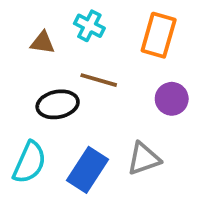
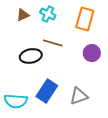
brown triangle: (43, 43) -> (23, 15), moved, turned -32
gray triangle: (144, 159) -> (79, 96), moved
cyan semicircle: (29, 162) -> (16, 101), moved, turned 70

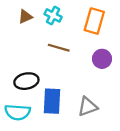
black ellipse: (31, 56) -> (26, 81), moved
blue rectangle: (47, 91) -> (52, 101), turned -30

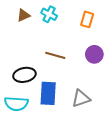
orange rectangle: (94, 21) -> (87, 19), size x0.7
brown line: (59, 48) -> (55, 55), moved

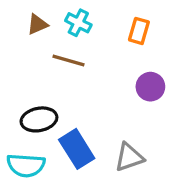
brown line: (55, 55) -> (68, 60), moved
blue rectangle: (48, 93) -> (77, 149), turned -35

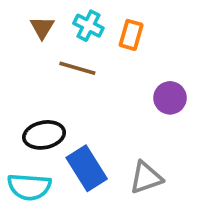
brown triangle: (37, 24) -> (42, 28), turned -35
orange rectangle: (139, 31) -> (131, 35), moved

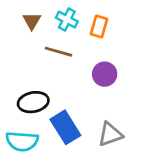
purple circle: (170, 98) -> (105, 74), moved

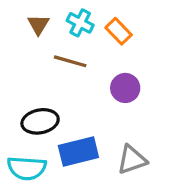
orange rectangle: (99, 27) -> (119, 31), turned -60
blue rectangle: (65, 127) -> (78, 151), turned -72

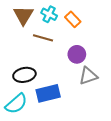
brown triangle: (38, 25) -> (23, 15), size x1.5
gray triangle: (132, 160) -> (88, 76), moved
cyan semicircle: (27, 168) -> (16, 104), turned -45

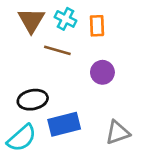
orange rectangle: (73, 19) -> (97, 26), turned 42
gray triangle: (88, 76) -> (118, 133), moved

